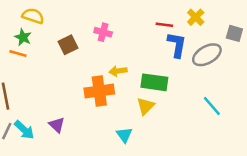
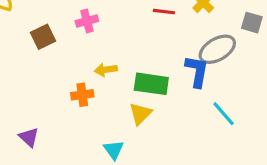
pink cross: (103, 32) -> (87, 21), turned -30
blue L-shape: (177, 45) -> (197, 71), moved
orange cross: (99, 91) -> (82, 95), size x0.6

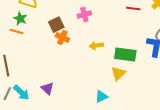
orange cross: (82, 95) -> (62, 38), moved, turned 32
cyan triangle: (114, 150) -> (101, 97), turned 40

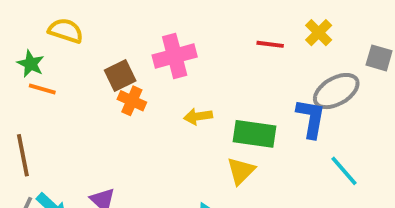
pink cross: (84, 15) -> (175, 56), size x1.5
green star: (20, 19) -> (31, 64), moved

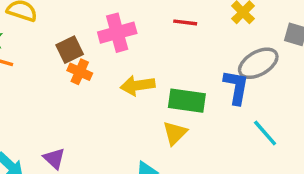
red line: (270, 44) -> (185, 22), moved
yellow arrow: (198, 116) -> (138, 85), size x1.4

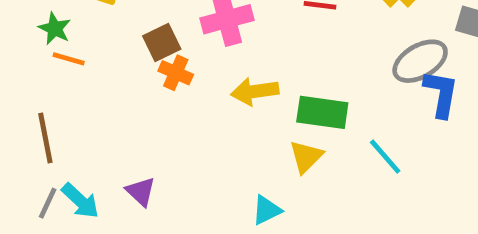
blue L-shape: (236, 87) -> (441, 94), moved
cyan line: (265, 133) -> (385, 157), moved

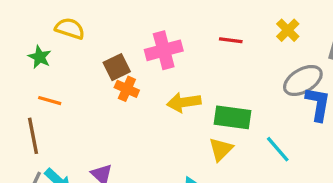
orange line: (69, 59) -> (50, 101), moved

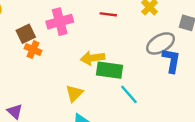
yellow arrow: (184, 102) -> (92, 58), moved
yellow triangle: (221, 149) -> (74, 93), moved
cyan line: (278, 149) -> (129, 94), moved

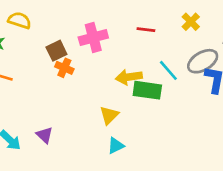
cyan line: (129, 94) -> (168, 70), moved

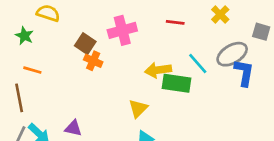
brown square: (56, 51) -> (85, 44), turned -30
purple triangle: (45, 135) -> (73, 128), turned -30

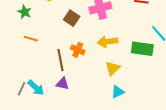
orange cross: (93, 61) -> (78, 50), moved
yellow arrow: (158, 70) -> (107, 42), moved
brown line: (19, 98) -> (60, 60), moved

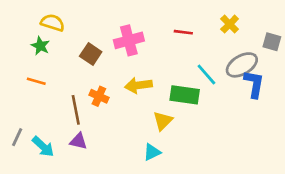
green star: (25, 12) -> (40, 46), moved
yellow triangle: (113, 68) -> (163, 121), moved
gray line: (22, 89) -> (17, 137), moved

